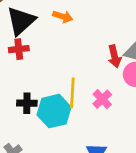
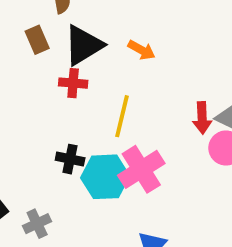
yellow line: (72, 93) -> (122, 116), moved
pink cross: (102, 99) -> (141, 169), moved, size x1.6

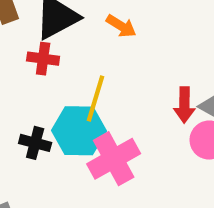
cyan hexagon: (105, 177) -> (79, 131), moved

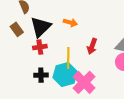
red arrow: (184, 105) -> (92, 46), moved, turned 35
black cross: (35, 143) -> (41, 75), moved

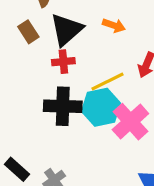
yellow line: (68, 58) -> (107, 81), turned 60
black cross: (41, 75) -> (63, 106), size x1.6

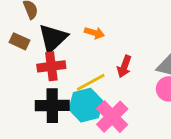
brown rectangle: (28, 32) -> (20, 41), turned -30
red cross: (63, 62) -> (51, 66), size x1.4

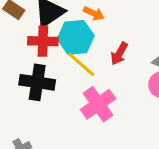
yellow line: (91, 82) -> (81, 65), turned 60
cyan hexagon: (86, 105) -> (76, 37), moved

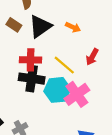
cyan hexagon: (76, 37) -> (57, 90), moved
red cross: (43, 41) -> (31, 60), moved

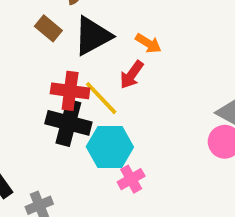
red arrow: (92, 57) -> (132, 75), moved
yellow line: (64, 65) -> (101, 98), moved
pink cross: (77, 94) -> (131, 179), moved, size x0.6

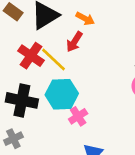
red cross: (70, 91) -> (31, 56), turned 30
black cross: (68, 123) -> (22, 100), moved

